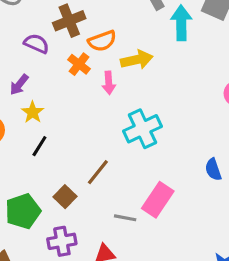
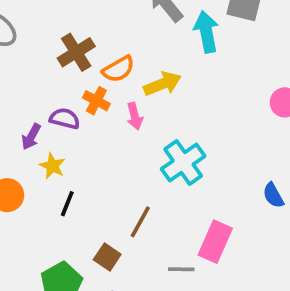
purple semicircle: (36, 44) -> (65, 119), moved

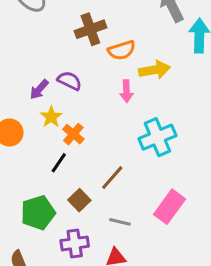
orange cross: (96, 101) -> (73, 134), moved
black line: (67, 204) -> (59, 163), moved
gray line: (181, 269) -> (120, 222), moved

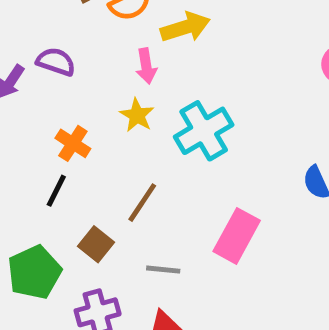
yellow star: (51, 117) -> (137, 115), moved

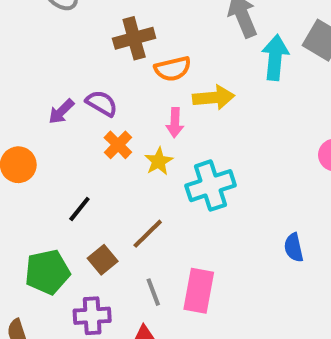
orange cross: (73, 143) -> (118, 145), moved
pink rectangle: (237, 236) -> (199, 291), moved, turned -30
gray line: (163, 270) -> (153, 292), turned 52

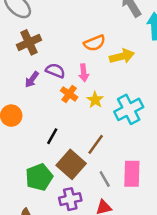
brown cross: (134, 38) -> (29, 42), moved
pink arrow: (175, 123) -> (84, 73), moved
brown square: (103, 260) -> (71, 164), size x1.6

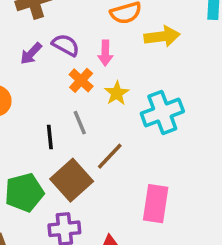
black line: (52, 136) -> (50, 137), turned -42
gray line: (105, 179) -> (80, 123), moved

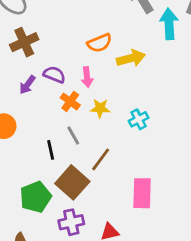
yellow star: (117, 93) -> (100, 108), turned -30
cyan cross: (162, 112) -> (139, 119), size x0.6

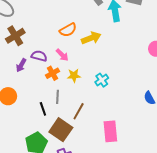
pink arrow: (87, 77) -> (62, 55), turned -32
orange cross: (70, 101) -> (52, 73), turned 32
gray line: (73, 136) -> (58, 97), turned 40

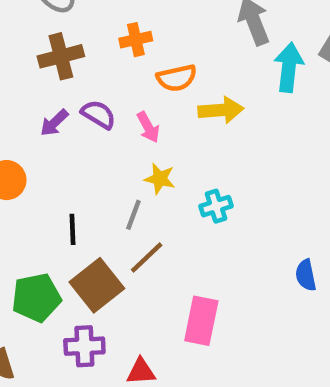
orange cross: (52, 73) -> (136, 40), moved
gray line: (58, 97) -> (133, 215), moved

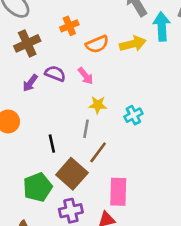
yellow arrow: (221, 110) -> (133, 44), moved
pink rectangle: (201, 321) -> (118, 192), moved

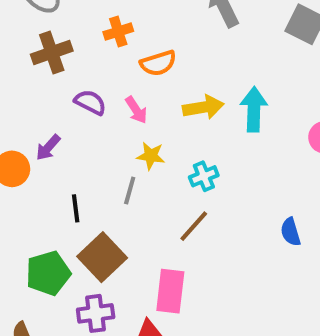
cyan arrow: (162, 26) -> (254, 109), moved
yellow arrow: (133, 44) -> (203, 107), moved
purple arrow: (30, 83) -> (48, 147), moved
brown line: (98, 152) -> (194, 226), moved

